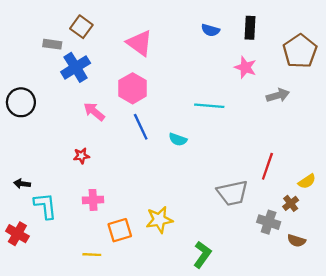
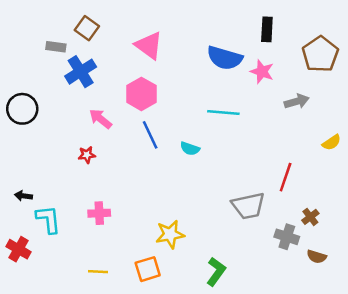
blue semicircle: (210, 30) -> (225, 58), moved, size x1.8
red star: (81, 156) -> (87, 155), moved
yellow semicircle: (307, 181) -> (331, 142), moved
orange square: (120, 230) -> (148, 269), moved

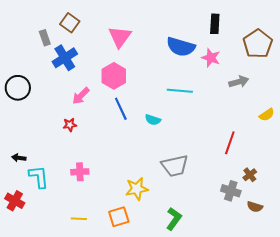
pink triangle: (149, 46) -> (120, 37), turned 30
gray rectangle: (56, 47) -> (45, 38), turned 63
pink arrow: (100, 119) -> (81, 96), turned -84
gray trapezoid: (248, 206) -> (175, 166), moved

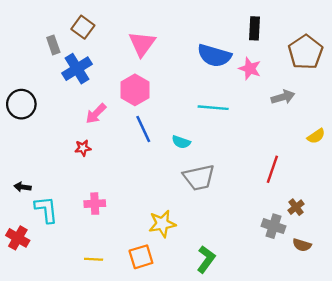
gray trapezoid: (175, 166) -> (199, 178), moved

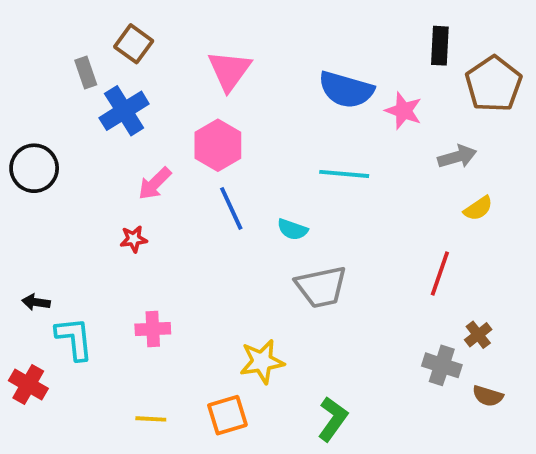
black rectangle: (255, 28) -> (440, 46), moved
yellow semicircle: (316, 136) -> (478, 208), moved

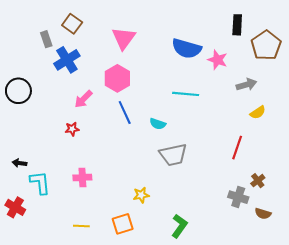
yellow star: (262, 362) -> (141, 195), size x0.7

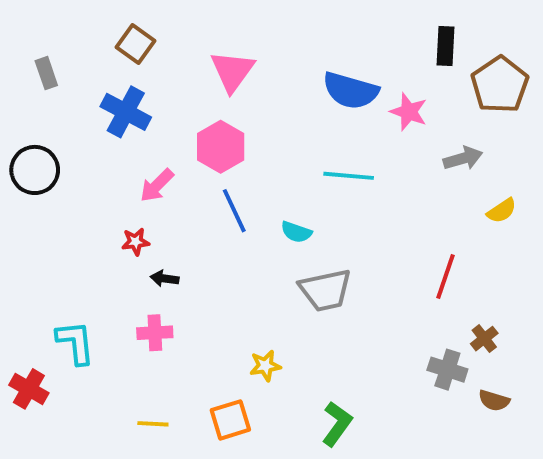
gray rectangle: (46, 39) -> (46, 73), moved
blue cross: (67, 60) -> (126, 112), turned -30
yellow semicircle: (258, 112) -> (502, 211), moved
black arrow: (19, 163) -> (165, 278), moved

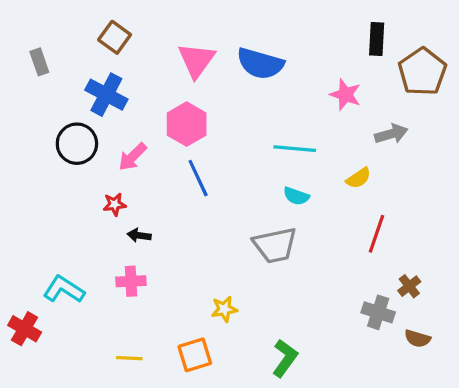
blue semicircle: (351, 91) -> (260, 63), moved
black circle: (35, 170) -> (77, 144), moved
yellow semicircle: (502, 211) -> (359, 178), moved
cyan semicircle: (296, 232) -> (296, 196), moved
cyan L-shape: (75, 342) -> (64, 289), turned -51

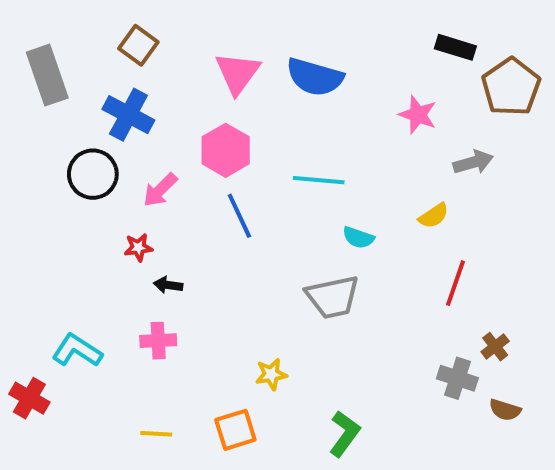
black rectangle: (377, 39) -> (455, 47), turned -76
gray rectangle: (39, 62) -> (47, 75), size x1.8
cyan line: (295, 149) -> (319, 180), moved

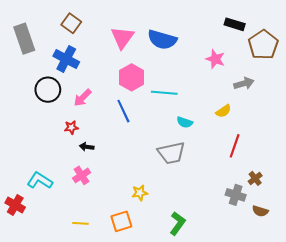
pink hexagon: (226, 150) -> (132, 77), moved
pink cross: (158, 341) -> (82, 175), turned -30

